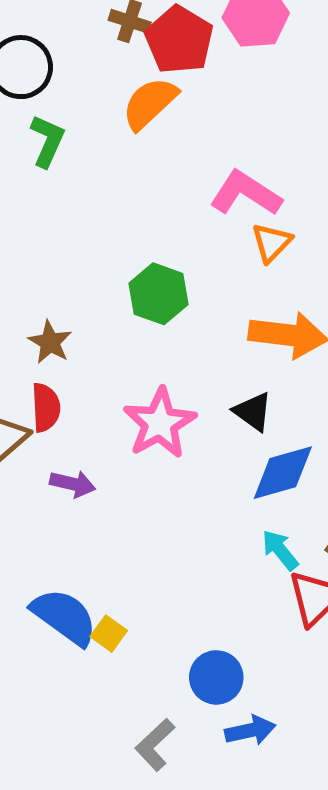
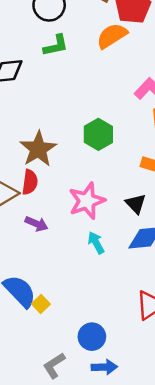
green L-shape: (47, 141) -> (56, 46), turned 44
brown star: (50, 342) -> (38, 149), size x1.6
cyan arrow: (280, 550) -> (96, 243), moved

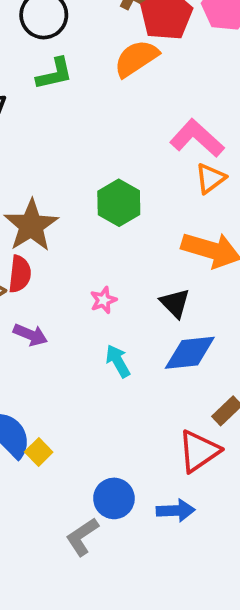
pink star: (87, 201) -> (103, 300), size x0.5
gray L-shape: (54, 365) -> (82, 537), moved
blue arrow: (104, 367) -> (176, 510), moved

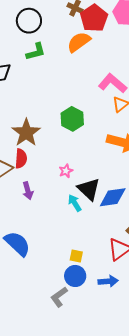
black triangle: (175, 303) -> (89, 189), moved, size x1.4
purple arrow: (30, 335) -> (28, 191), turned 54
yellow square: (39, 452) -> (76, 256), moved, turned -32

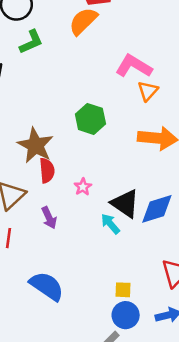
red semicircle: (21, 159) -> (47, 171), moved
pink star: (66, 171) -> (83, 187), moved

